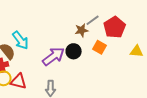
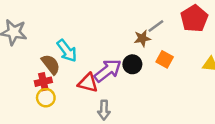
red pentagon: (115, 27) -> (194, 19), moved
red triangle: (18, 81) -> (88, 83), moved

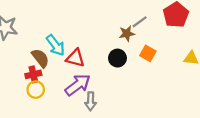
purple arrow: (108, 70) -> (78, 85), moved
red triangle: (88, 83) -> (75, 58), moved

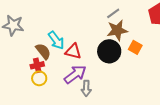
gray line: (140, 22) -> (113, 13), moved
brown star: (127, 34) -> (117, 30), size x1.5
black circle: (117, 58) -> (109, 51), size x1.5

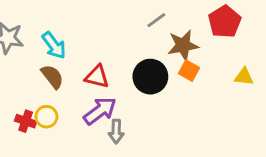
brown star: (117, 30) -> (183, 45), moved
cyan arrow: (56, 40) -> (54, 45), moved
red cross: (37, 65) -> (26, 121), moved, turned 32

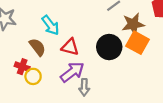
cyan arrow: (54, 45) -> (50, 25), moved
orange square: (189, 71) -> (138, 43), size x1.5
red cross: (26, 121) -> (22, 67), moved

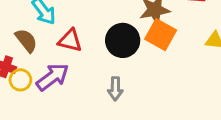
purple arrow: (72, 72) -> (53, 77), moved
gray arrow: (84, 87) -> (115, 89), moved

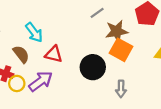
black circle: (123, 40) -> (93, 67), moved
gray arrow: (115, 89) -> (121, 89), moved

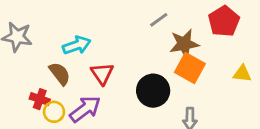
cyan arrow: (34, 32) -> (77, 45), turned -72
red triangle: (54, 54) -> (102, 74), turned 42

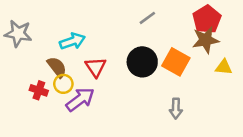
brown star: (184, 44) -> (206, 40), moved
black circle: (153, 91) -> (142, 62), moved
yellow circle: (54, 112) -> (63, 84), moved

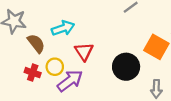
black circle: (142, 62) -> (126, 67), moved
brown semicircle: (57, 67) -> (36, 43), moved

